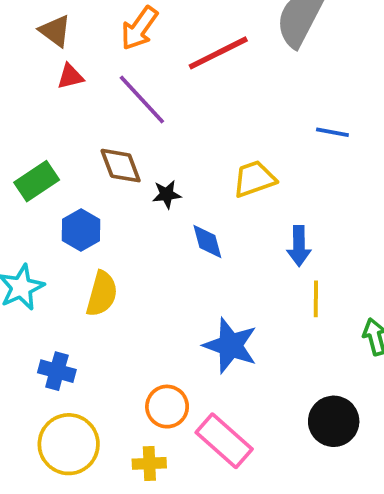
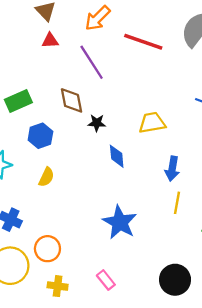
red line: (218, 53) -> (143, 42), turned 36
yellow semicircle: (102, 294) -> (46, 177), size x0.7
orange circle: (167, 407) -> (47, 249), moved
pink rectangle: (224, 441) -> (106, 280), size x0.6

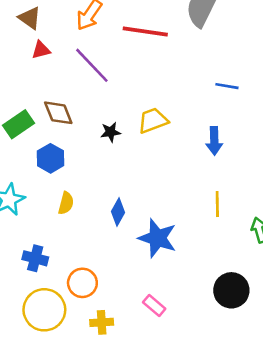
brown diamond: (72, 100) -> (58, 113), moved
yellow trapezoid: (152, 123) -> (153, 121), moved
blue diamond: (117, 156) -> (118, 212), moved, turned 45
blue arrow: (172, 169) -> (214, 141), moved

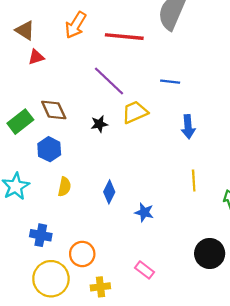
purple line: (92, 65) -> (109, 81), moved
blue line: (227, 86) -> (170, 82), moved
blue star: (157, 238) -> (144, 212), size x0.6

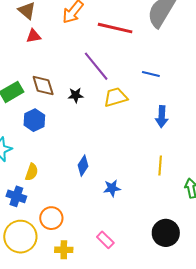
black star: (99, 124) -> (76, 95), moved
yellow semicircle: (64, 187) -> (32, 172), moved
blue star: (144, 212) -> (112, 188), turned -30

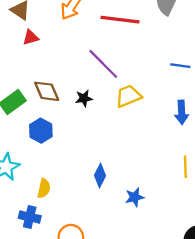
blue line: (151, 74) -> (180, 66), moved

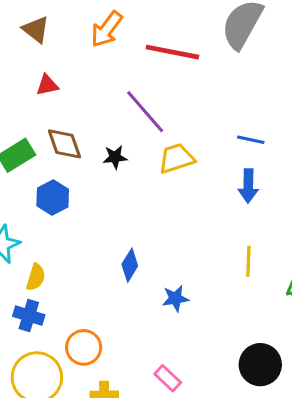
red triangle: (31, 37) -> (47, 85), moved
blue line: (180, 66) -> (251, 140), moved
yellow semicircle: (44, 188) -> (36, 277), moved

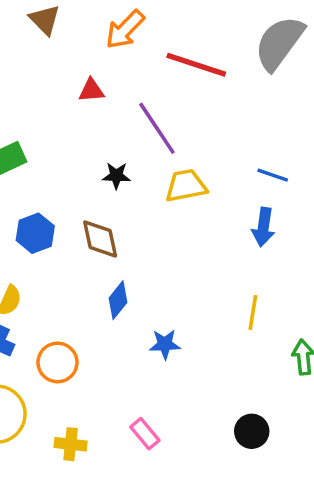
red triangle: (47, 85) -> (91, 90), moved
brown diamond: (64, 144) -> (100, 239), moved
blue hexagon: (53, 198) -> (35, 233), moved
orange circle: (84, 347) -> (57, 362), moved
black circle: (260, 365) -> (252, 431), size x0.7

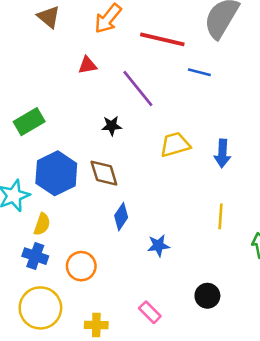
blue line: (273, 175) -> (199, 72), moved
yellow trapezoid: (186, 186) -> (175, 145), moved
blue hexagon: (35, 233) -> (56, 173), size x1.5
black circle: (252, 431) -> (207, 296), moved

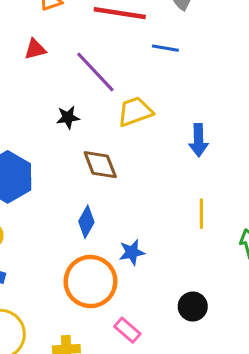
yellow trapezoid: (175, 145) -> (135, 112), moved
brown diamond: (104, 173) -> (100, 165), moved
orange circle: (81, 266) -> (90, 282), moved, size x1.5

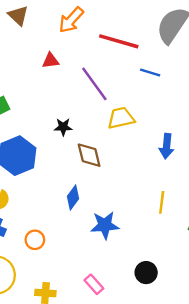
black star: (68, 117) -> (63, 127), moved
blue star: (132, 252) -> (105, 225), size x1.4
orange circle: (90, 282) -> (35, 240), moved, size x0.5

